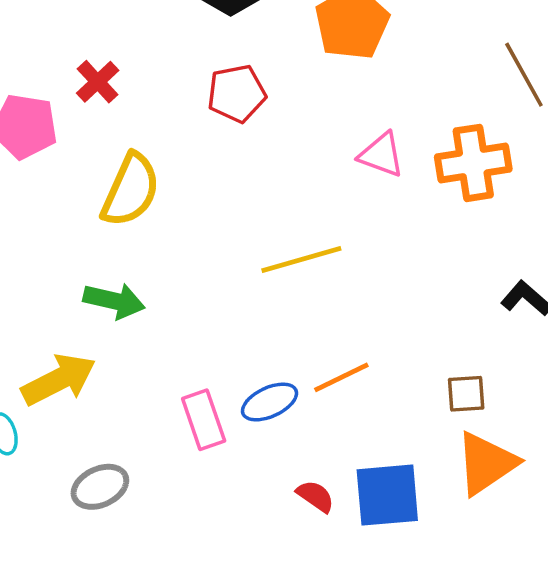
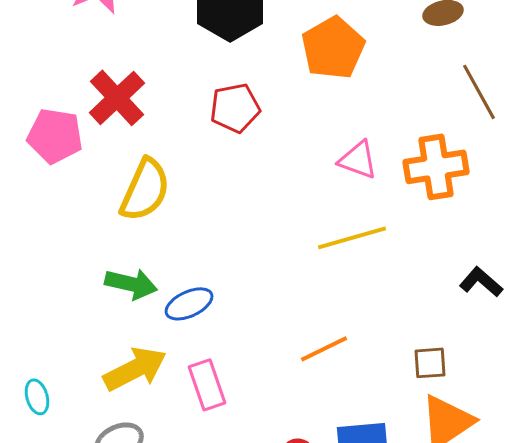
red cross: (98, 82) -> (117, 98), size x1.5
yellow line: (301, 260) -> (352, 238), moved
yellow arrow: (59, 380) -> (135, 369), moved
blue ellipse: (270, 402) -> (189, 304), moved

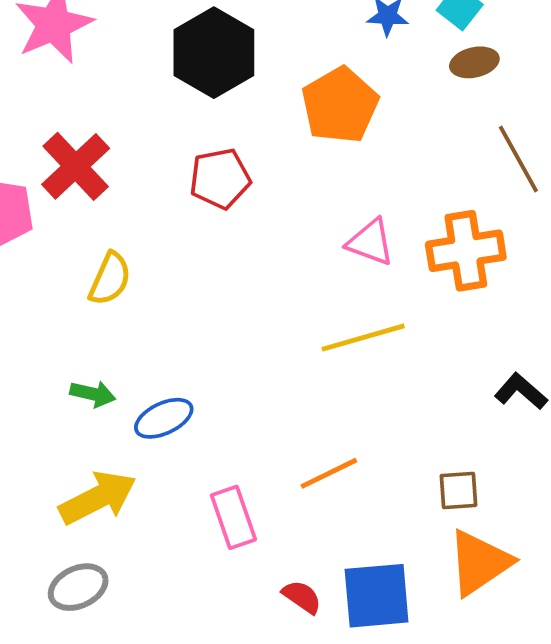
yellow semicircle: (145, 190) -> (110, 279), size x0.7
green arrow: (131, 284) -> (93, 394), size x0.7
pink rectangle: (207, 385) -> (233, 517), moved

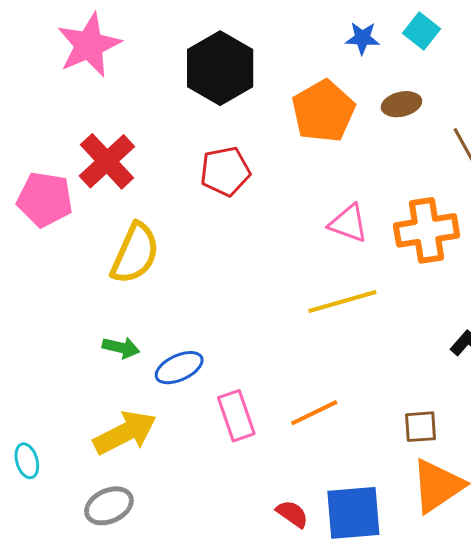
brown ellipse: (474, 62) -> (401, 104), moved
yellow semicircle: (110, 279) -> (135, 253), size x1.4
pink rectangle: (233, 517) -> (236, 416), moved

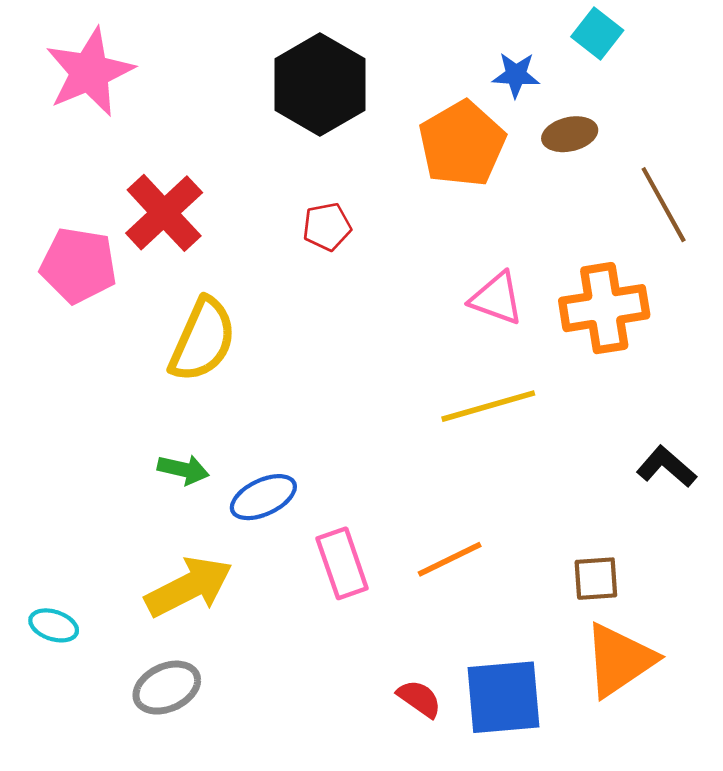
blue star: (362, 38) -> (516, 75), moved
pink star: (89, 45) -> (90, 72), moved
red pentagon: (225, 171) -> (327, 227), size x0.7
cyan ellipse: (27, 461) -> (54, 625), turned -56

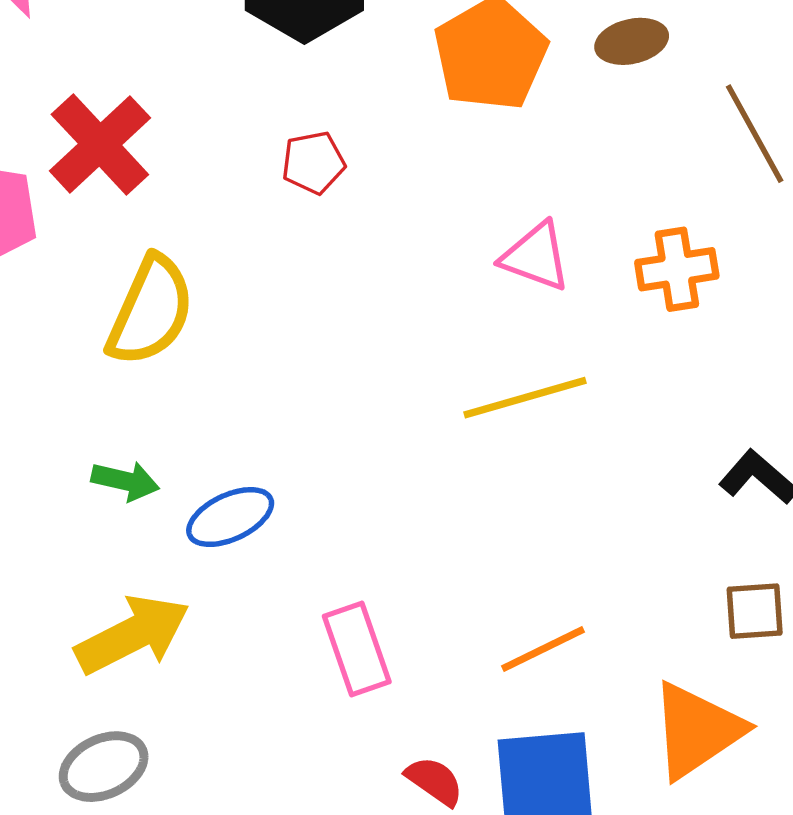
orange cross: (604, 308) -> (677, 269), size x0.7
orange line: (450, 559) -> (543, 649), moved
pink rectangle: (342, 563) -> (357, 649), moved
brown square: (596, 579) -> (755, 611), moved

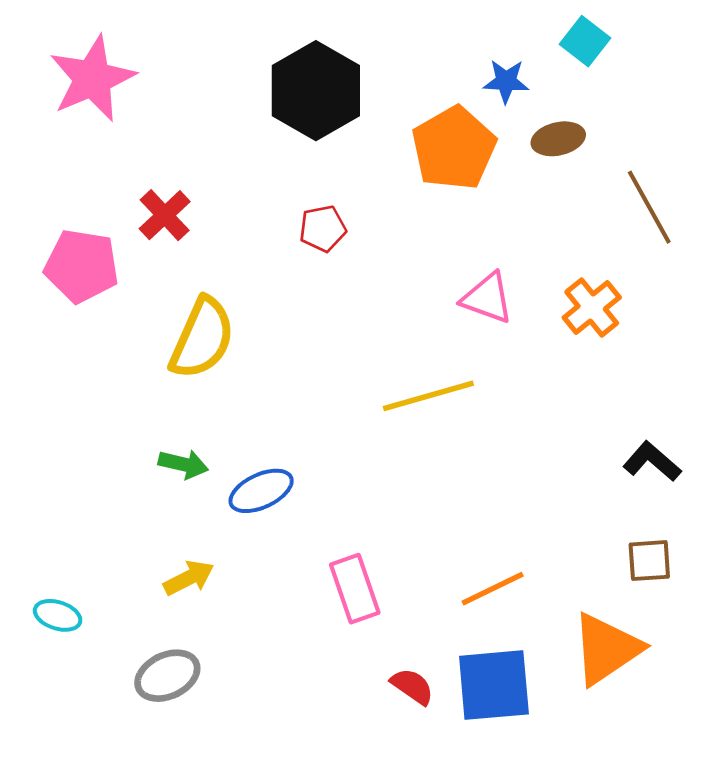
red cross: (100, 144) -> (165, 215), size x0.7
orange cross: (677, 269) -> (592, 307), turned -30
yellow line: (525, 398) -> (428, 396), moved
yellow arrow: (132, 635) -> (189, 578), size x0.6

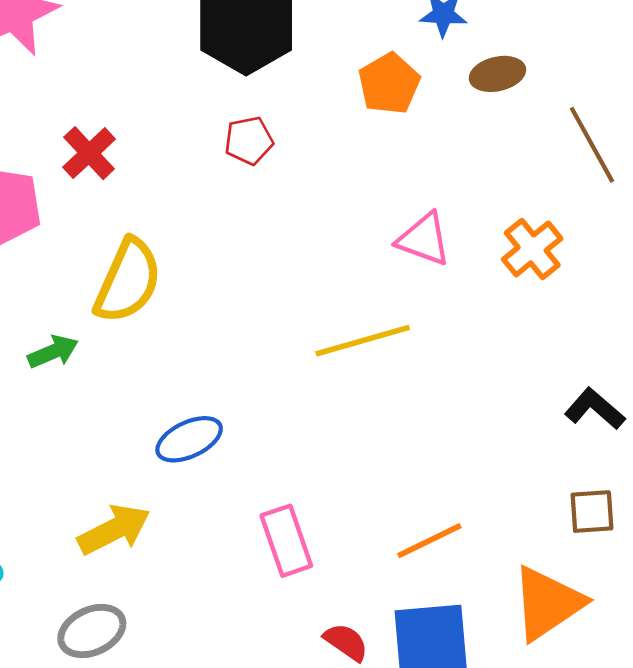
orange pentagon: (454, 148) -> (389, 84), size x0.7
red pentagon: (323, 229) -> (249, 141), moved
green arrow: (183, 464) -> (53, 352), moved, turned -36
yellow arrow: (189, 578) -> (114, 530), size x1.4

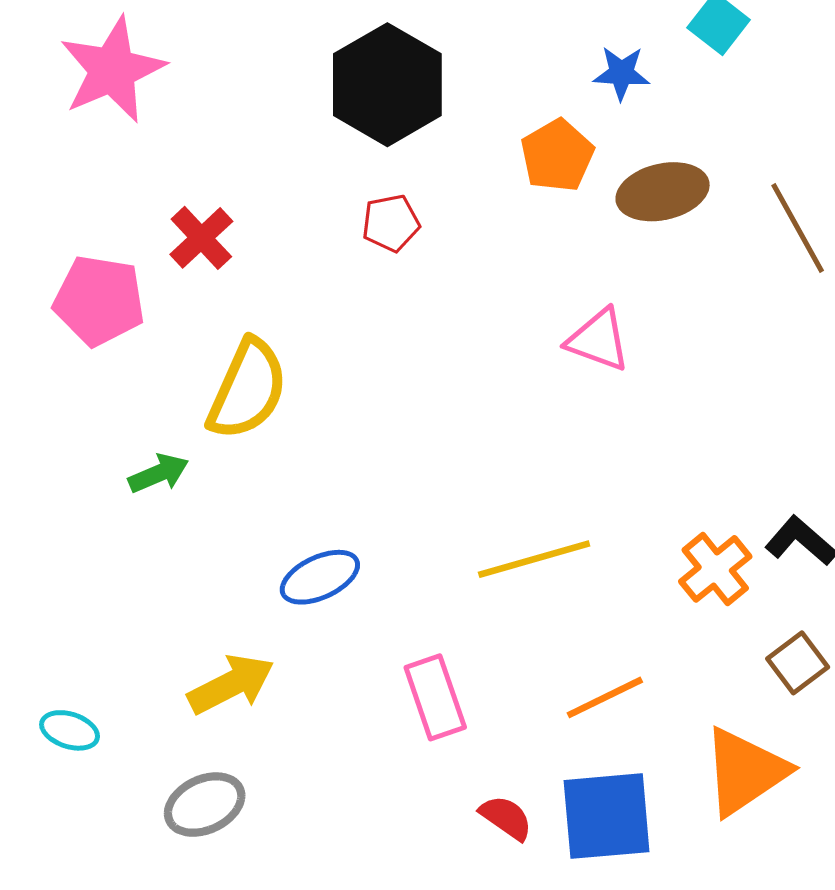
brown ellipse: (497, 74) -> (663, 192), moved, size x1.4
orange cross: (532, 249) -> (715, 569), moved
yellow line: (363, 341) -> (534, 559), moved
brown square: (592, 512) -> (798, 663), turned -33

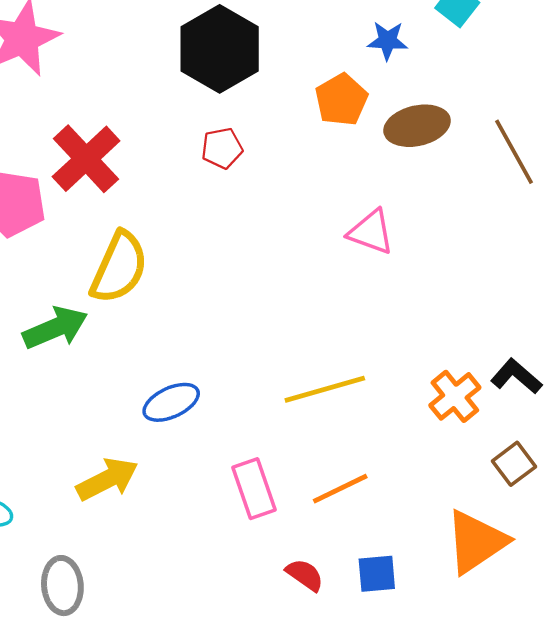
red cross: (201, 238) -> (86, 159), size x1.5
green arrow: (158, 473) -> (55, 328), size x1.5
orange line: (605, 697) -> (340, 489), moved
gray ellipse: (205, 805) -> (62, 586), moved, turned -70
blue square: (607, 816) -> (377, 574), size x0.6

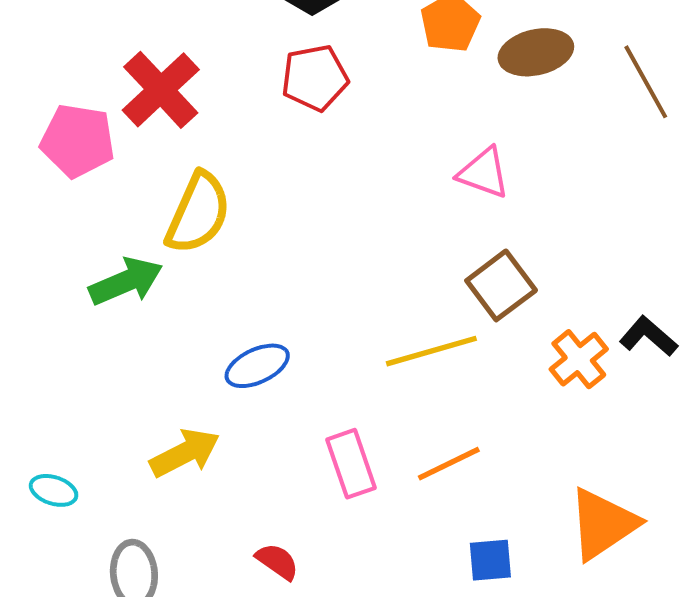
red pentagon: (222, 148) -> (315, 78), size x1.4
brown square: (514, 464) -> (501, 285), moved, size x1.4
red semicircle: (305, 575) -> (277, 561), moved

